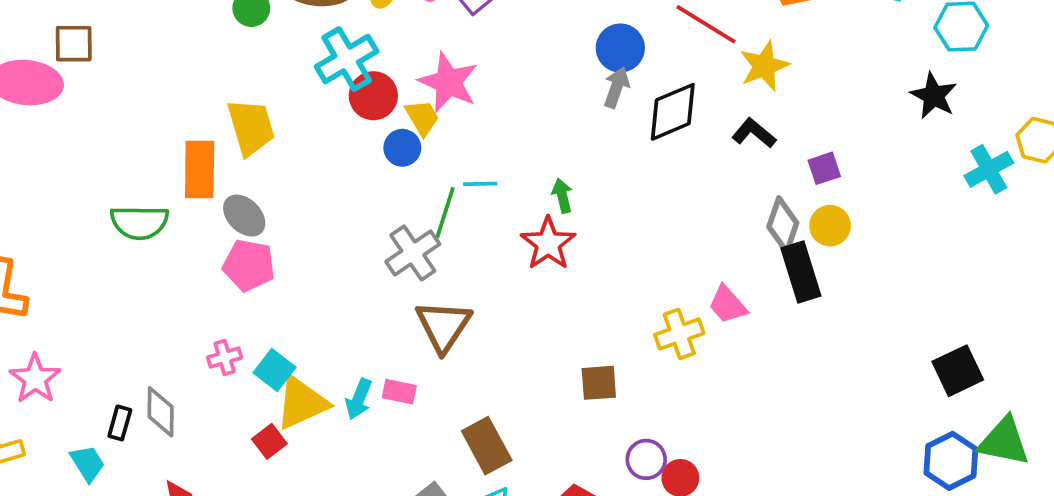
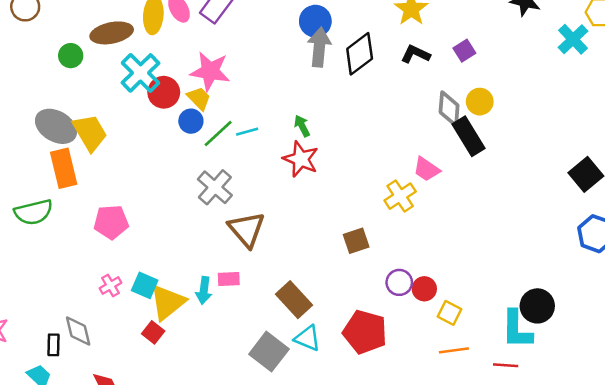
gray arrow: (616, 87) -> (319, 47), size x1.4
purple square: (824, 168) -> (464, 51), moved
green line: (445, 213) -> (218, 133), moved, turned 44
gray ellipse: (244, 216) -> (56, 126), moved, size x1.4

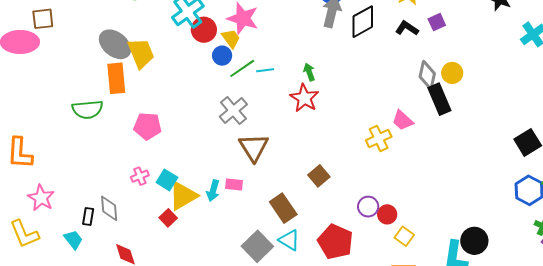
purple square: (464, 51) -> (437, 22), moved
brown square: (356, 241) -> (319, 176), moved, turned -30

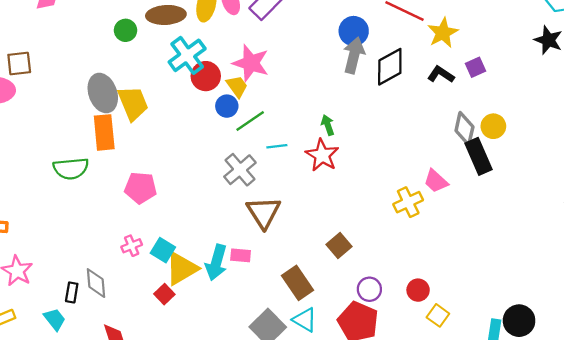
gray ellipse: (115, 44) -> (103, 93), turned 32
cyan line: (265, 70) -> (277, 146), moved
cyan arrow: (213, 191) -> (216, 263), size x1.4
purple circle: (368, 207) -> (369, 289), moved

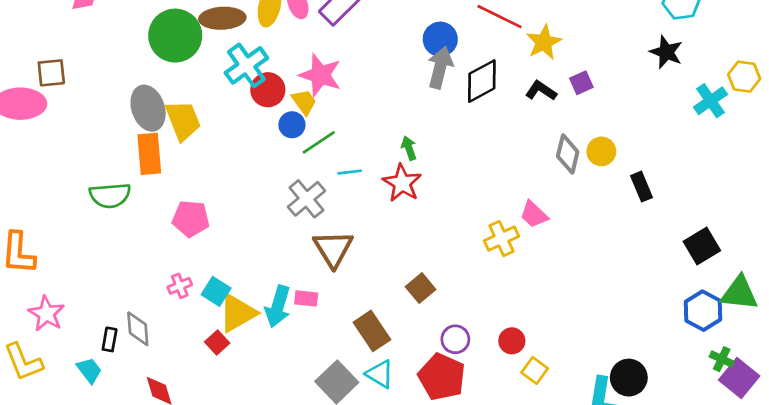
green circle: (125, 30) -> (175, 36), size x2.0
black rectangle: (479, 156) -> (642, 187), moved, size x0.7

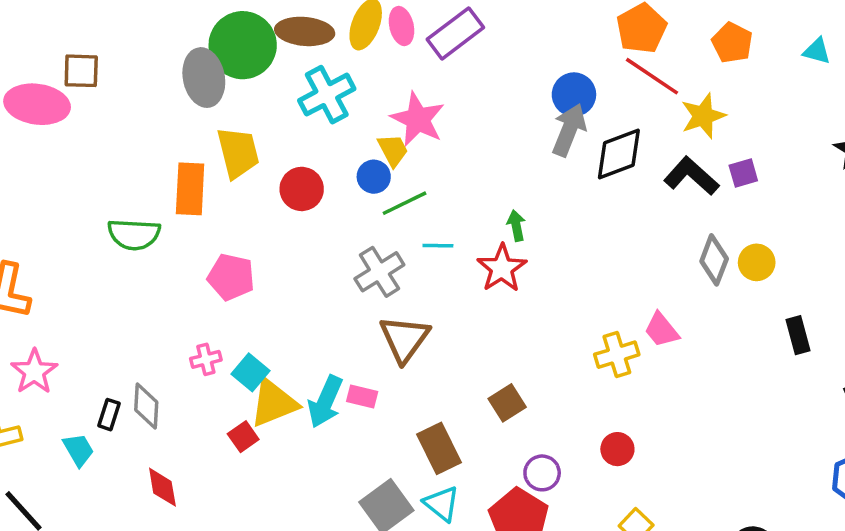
red circle: (268, 90) -> (302, 189), moved
black L-shape: (541, 91) -> (691, 176), size x1.4
gray ellipse: (148, 108) -> (204, 78), moved
black rectangle: (642, 187) -> (798, 335), moved
red circle: (512, 341) -> (617, 449), moved

